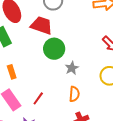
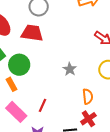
green circle: (54, 49) -> (19, 65), moved
orange semicircle: (74, 94) -> (88, 97), moved

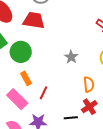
orange rectangle: (11, 84) -> (26, 78), moved

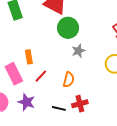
green circle: (21, 52) -> (68, 28), moved
orange semicircle: (89, 84) -> (69, 80), moved

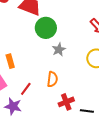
red line: (41, 76) -> (26, 89), moved
black line: (59, 108) -> (87, 111), moved

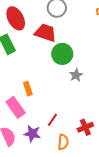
orange semicircle: (52, 79) -> (63, 142), moved
red line: (26, 89) -> (52, 120), moved

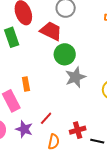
gray star: (76, 75) -> (75, 77), size x1.5

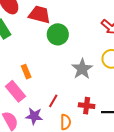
gray star: (75, 77) -> (82, 69), moved
red cross: (78, 130) -> (87, 106), turned 35

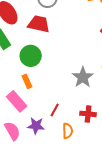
green circle: (58, 34) -> (31, 56), moved

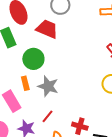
gray star: (83, 77) -> (48, 86), moved, turned -30

